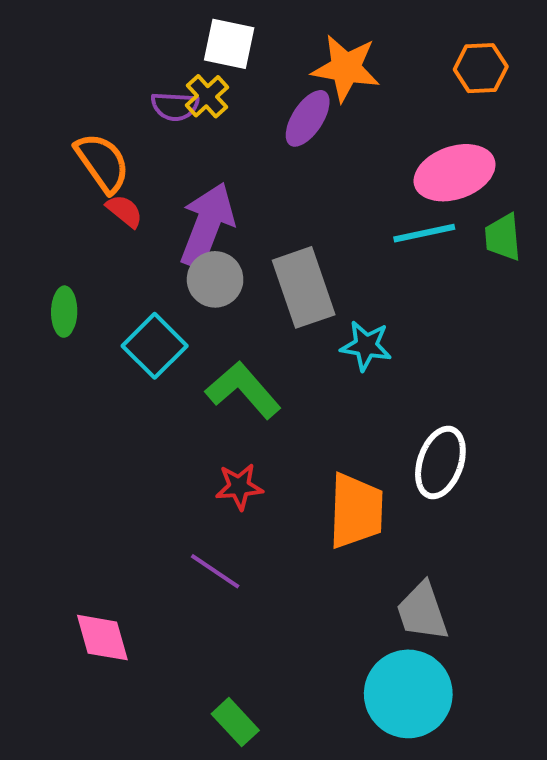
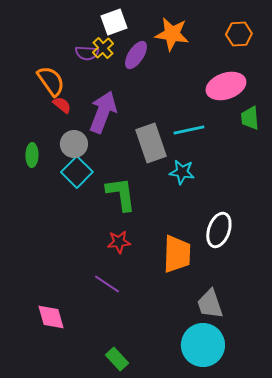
white square: (229, 44) -> (114, 22), turned -32
purple ellipse: (308, 118) -> (136, 55), moved
cyan line: (424, 233) -> (189, 130), moved
gray circle: (215, 279) -> (74, 144), moved
green L-shape: (243, 390) -> (121, 194), turned 33

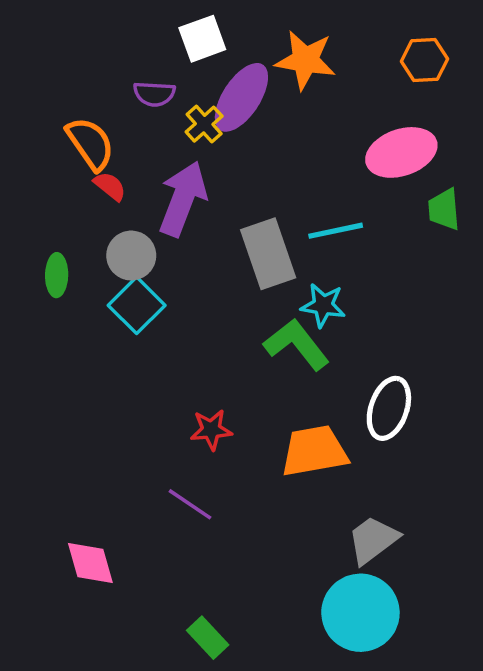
yellow cross: (103, 48) -> (204, 124), moved
purple ellipse: (136, 55) -> (241, 97), size x1.4
green L-shape: (121, 194) -> (297, 344), moved, turned -30
orange trapezoid: (177, 254) -> (314, 451), turned -102
gray trapezoid: (210, 304) -> (373, 540), turned 72

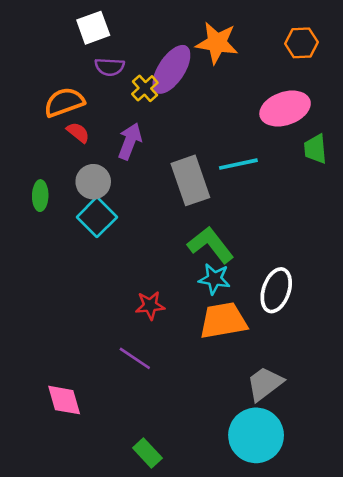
white square: (202, 39) -> (93, 28), moved
orange semicircle: (90, 144) -> (64, 102), turned -75
purple arrow: (183, 199) -> (130, 141), size x0.7
cyan star: (323, 305) -> (214, 279), moved

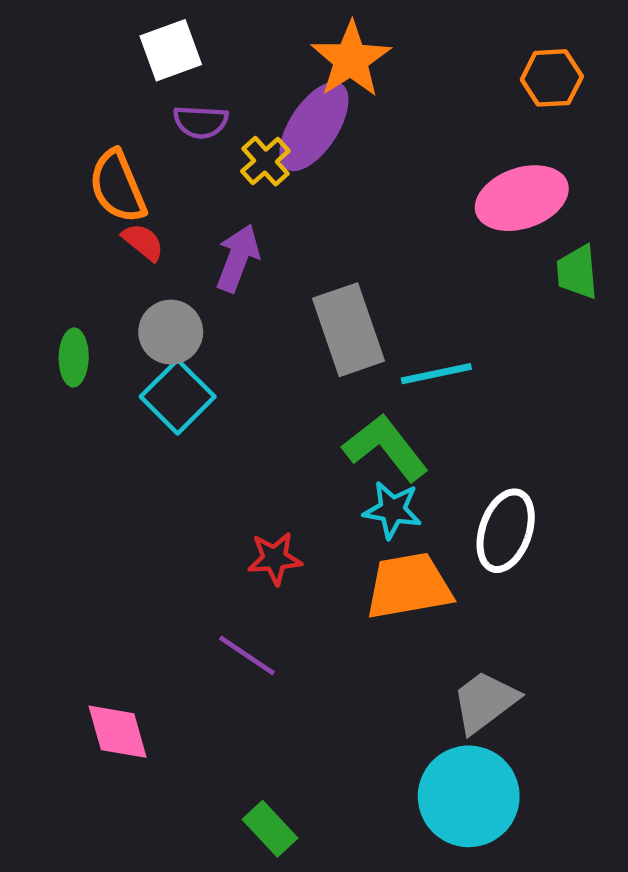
orange star: (217, 43) -> (351, 59), moved, turned 30
orange semicircle: (64, 102) -> (118, 187), turned -93
cyan line: (238, 164) -> (436, 374), moved

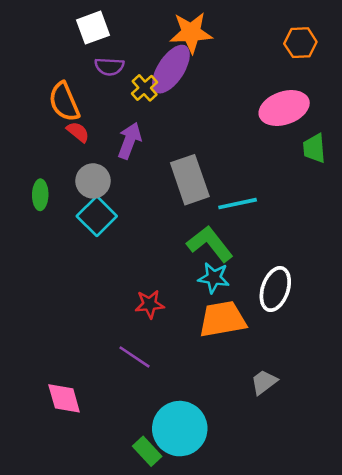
orange star: (351, 59) -> (191, 33), turned 30
gray trapezoid: (485, 702) -> (264, 382), size x0.7
cyan circle: (469, 796) -> (180, 429), moved

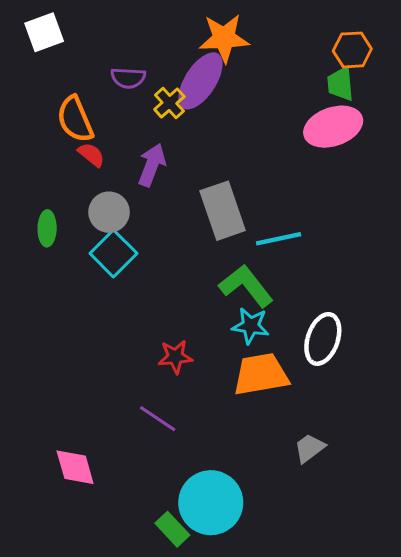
white square: (93, 28) -> (44, 32), moved
green trapezoid: (314, 148) -> (341, 84), moved

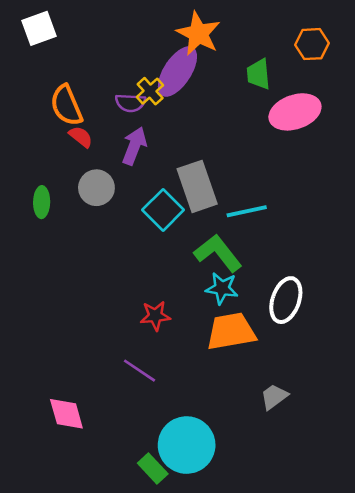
orange star: (224, 38) -> (198, 34), turned 30
purple semicircle: (128, 78) -> (130, 103), moved
green trapezoid: (341, 84) -> (258, 74), moved
cyan square: (113, 253) -> (163, 210), moved

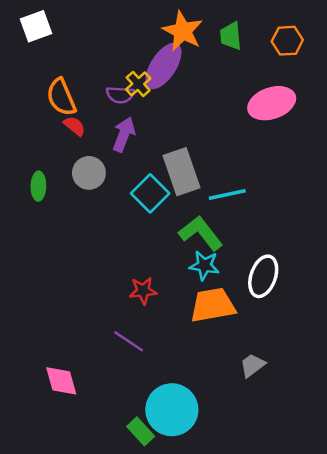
green trapezoid: (258, 74) -> (231, 36), moved

